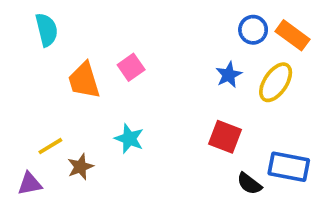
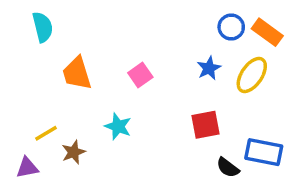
pink square: (131, 67) -> (140, 75), moved
red square: (225, 137) -> (206, 125), turned -32

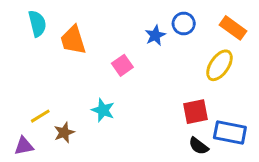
blue circle: (231, 27) -> (184, 23), moved
blue star: (209, 68) -> (155, 35), moved
orange trapezoid: (77, 73) -> (73, 40), moved
red square: (206, 125) -> (196, 112), moved

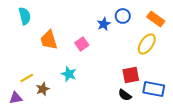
orange trapezoid: (73, 40) -> (49, 40), moved
black semicircle: (199, 146) -> (125, 95), moved

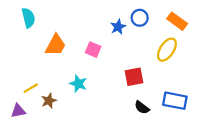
orange trapezoid: (49, 40) -> (56, 45), turned -135
pink square: (82, 44) -> (93, 50), turned -32
red square: (131, 75) -> (134, 77), moved

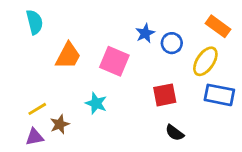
blue circle: (140, 18) -> (172, 43), moved
pink square: (93, 50) -> (114, 61), size x1.5
blue rectangle: (175, 101) -> (219, 95), moved
purple triangle: (18, 111) -> (35, 137), moved

